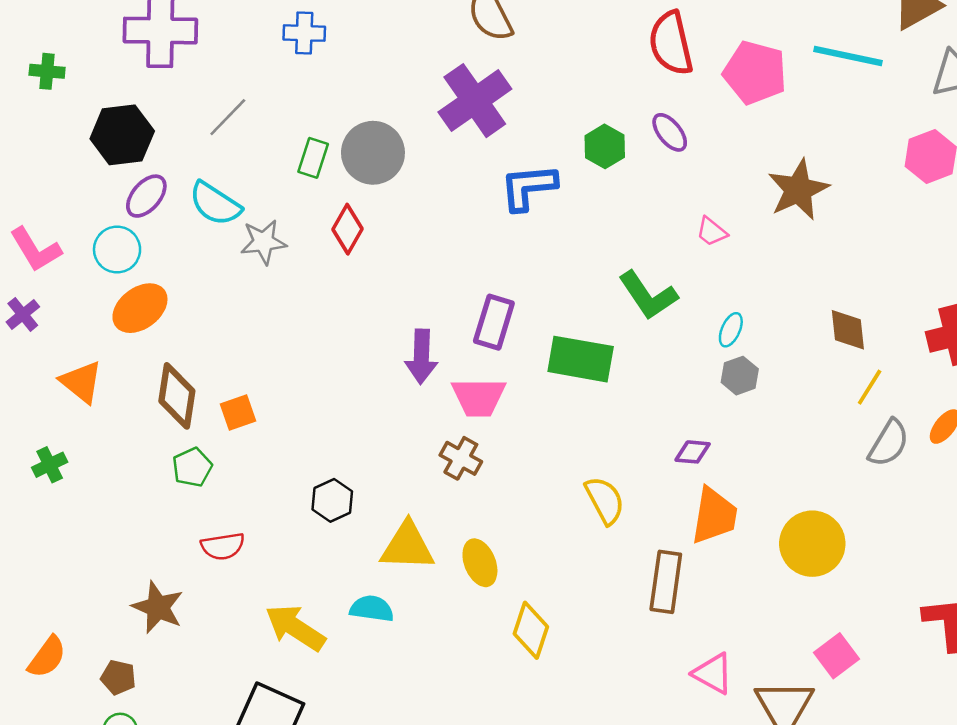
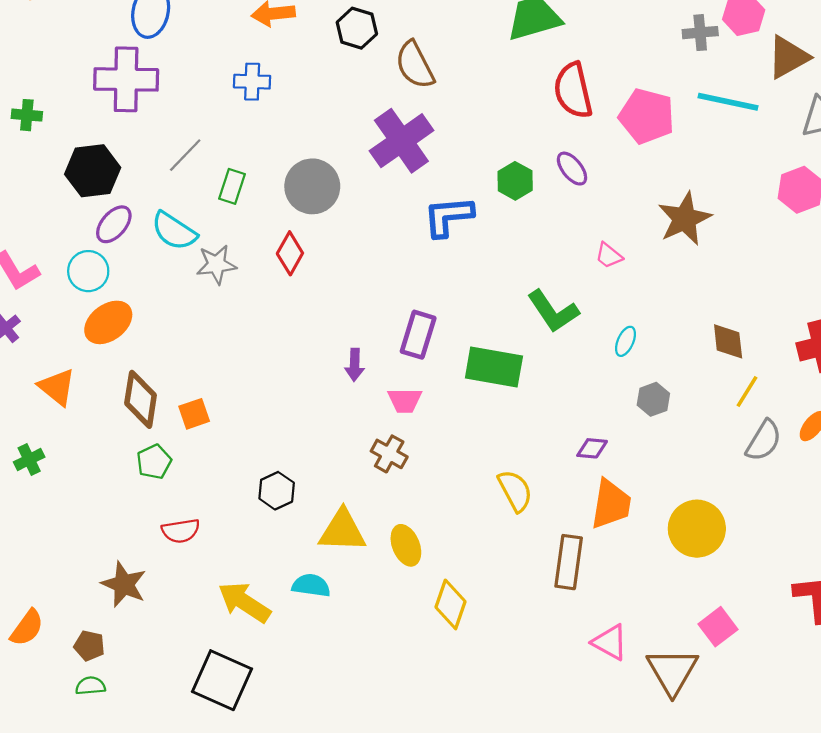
green rectangle: (313, 158) -> (232, 186), moved
purple arrow: (421, 356) -> (355, 365), size x0.7
gray hexagon: (740, 376) -> (653, 399), moved
pink trapezoid: (479, 397) -> (405, 400), size x0.7

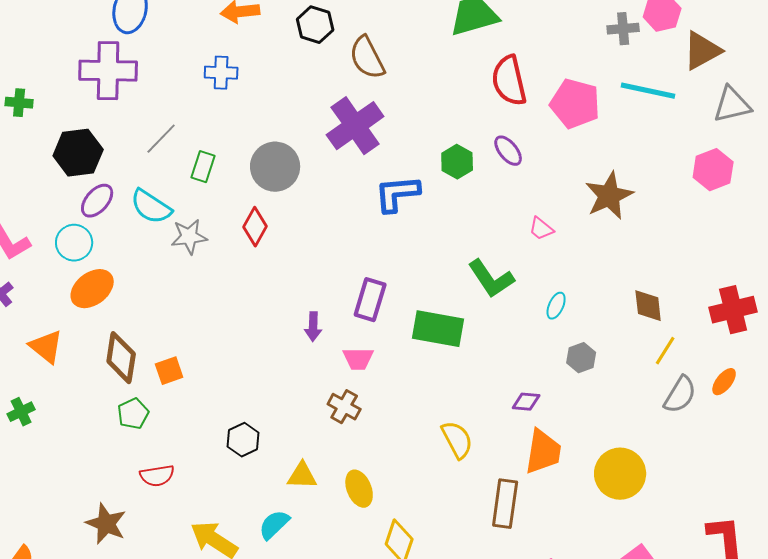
yellow triangle: (342, 531) -> (302, 476), size x0.7
cyan semicircle: (311, 585) -> (274, 525), turned -52

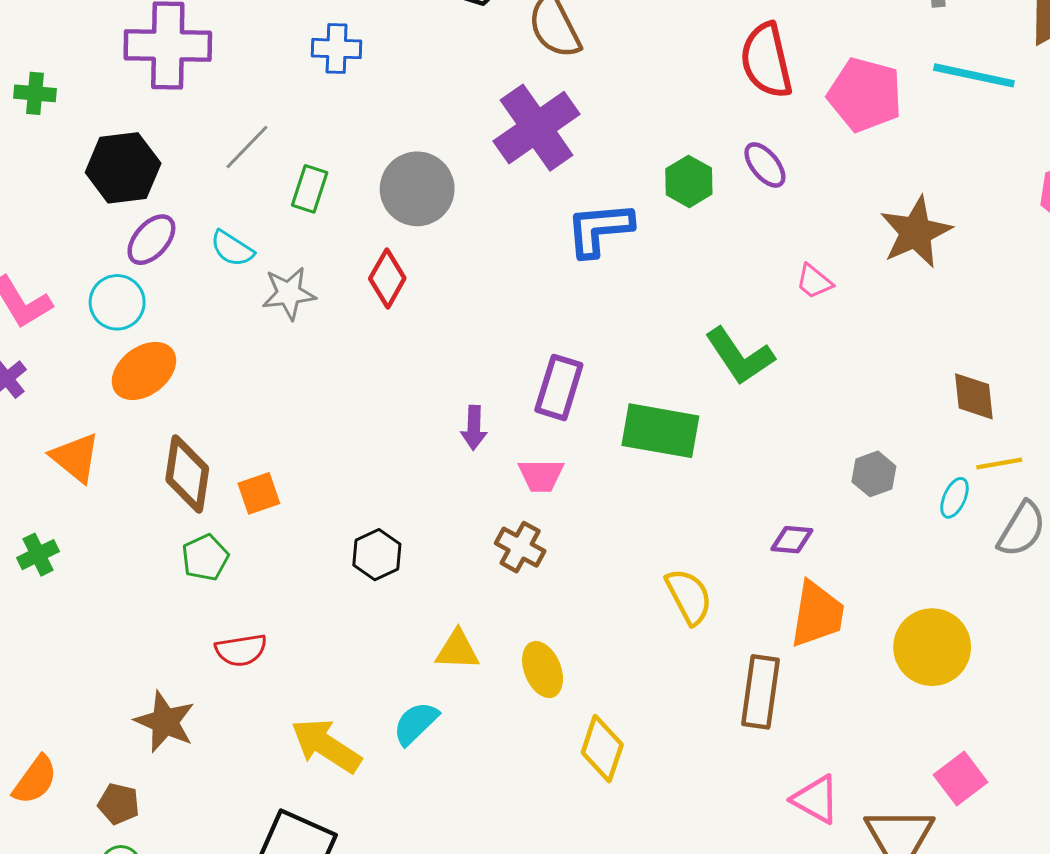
cyan semicircle: (151, 207) -> (232, 249), size x0.7
cyan ellipse: (556, 306) -> (955, 498), moved
yellow line: (665, 351) -> (999, 464), turned 48
black hexagon: (243, 440) -> (377, 555), moved

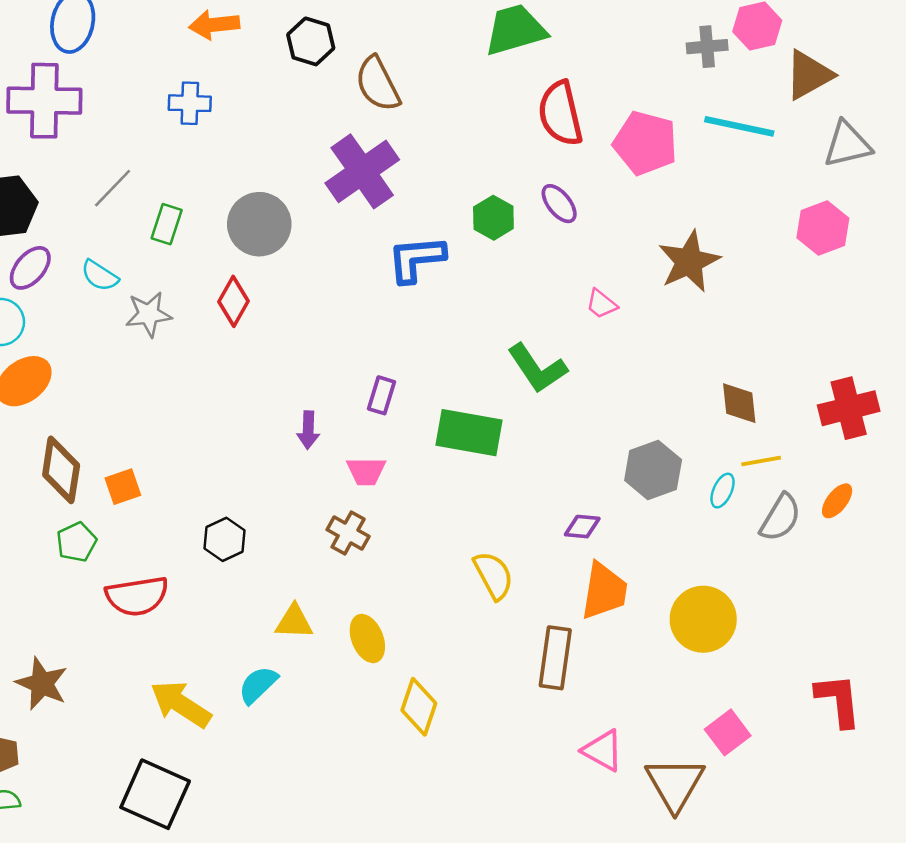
purple rectangle: (559, 387) -> (382, 395), size x0.7
gray hexagon: (874, 474) -> (653, 470), size x1.5
red semicircle: (241, 650) -> (137, 596), moved, size x1.4

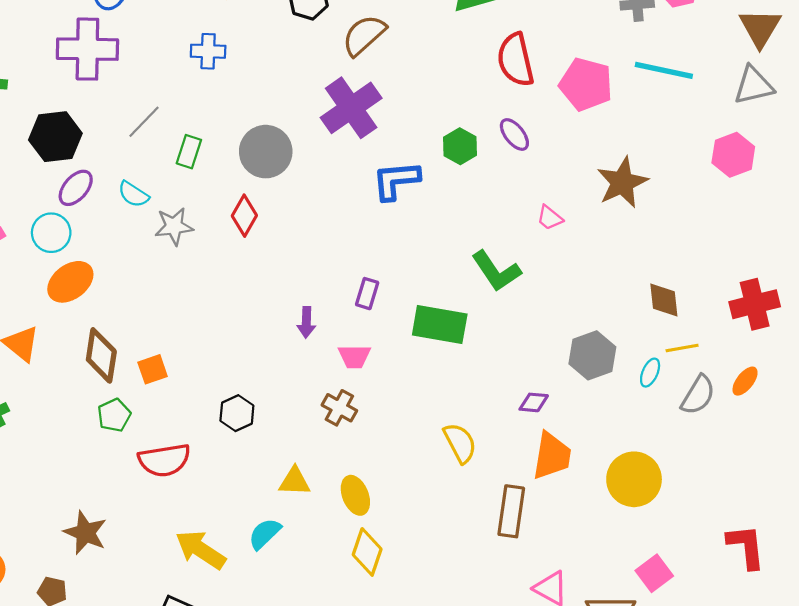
brown triangle: (809, 75) -> (760, 28), moved, turned -30
brown semicircle: (378, 84) -> (364, 35), turned 75
yellow diamond: (419, 707) -> (367, 552), moved

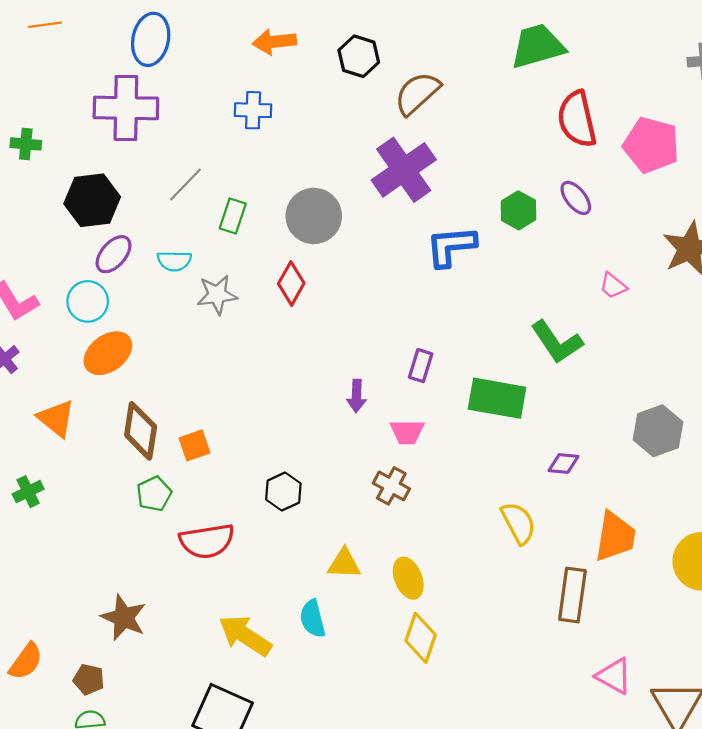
cyan semicircle: (133, 194) -> (174, 261), turned -32
purple diamond: (534, 402) -> (563, 463), moved
cyan semicircle: (265, 534) -> (313, 619), turned -60

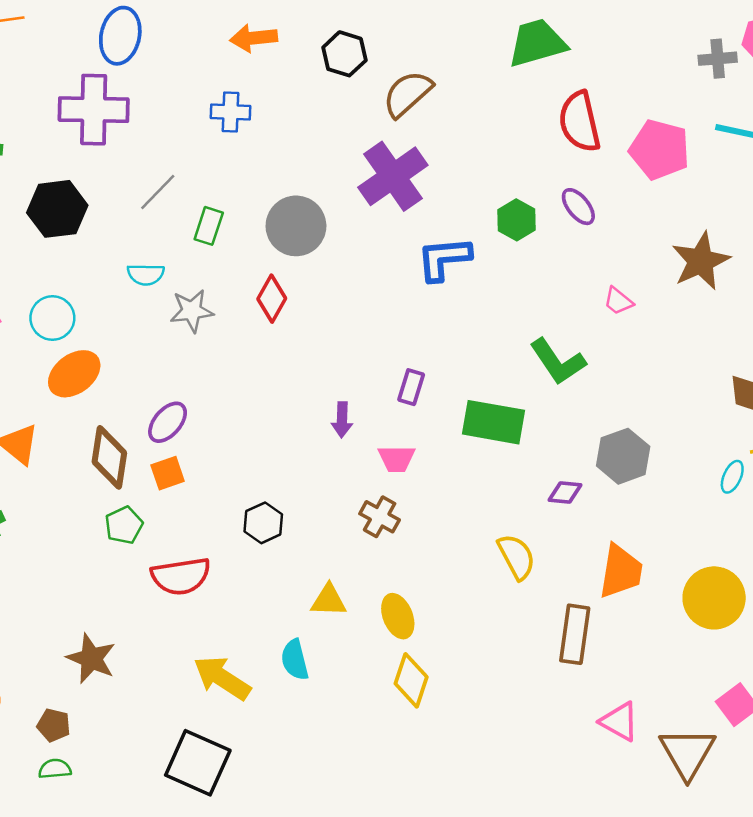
purple ellipse: (114, 254) -> (168, 422), moved
gray hexagon: (658, 431) -> (623, 456), moved

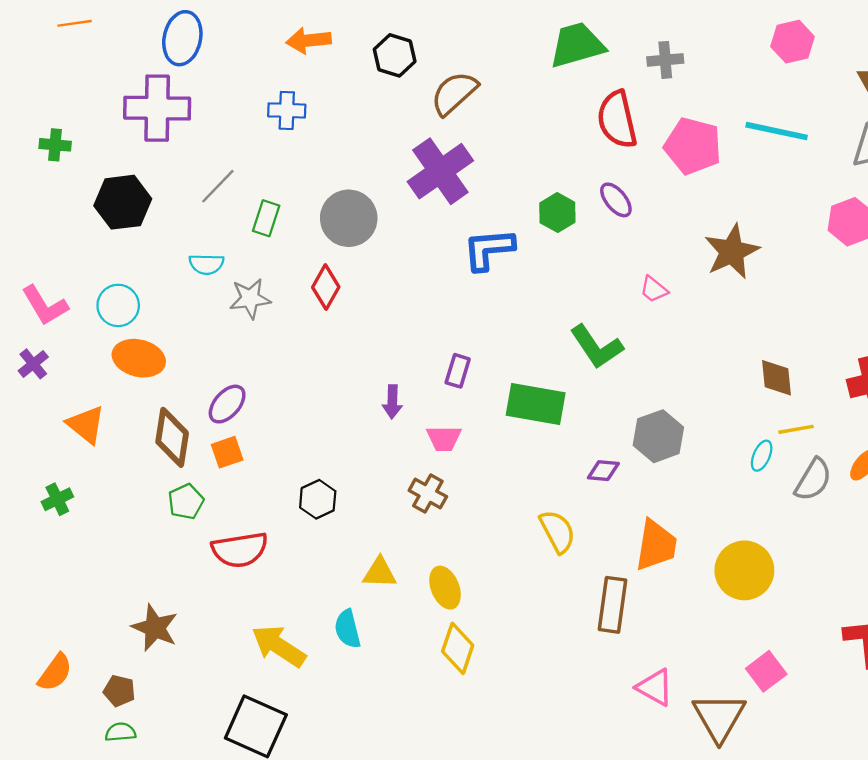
gray cross: (718, 59) -> (665, 60), moved
orange ellipse: (74, 374) -> (139, 358), turned 51

